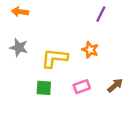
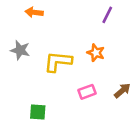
orange arrow: (20, 12) -> (34, 12), moved
green square: (44, 88) -> (38, 112), moved

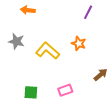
yellow L-shape: (58, 62) -> (48, 51), turned 35
pink rectangle: (87, 92) -> (65, 90), moved

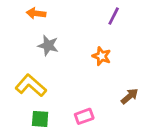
gray star: (16, 41) -> (48, 45), moved
yellow L-shape: (48, 51) -> (31, 86), moved

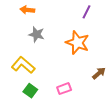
orange star: (102, 56) -> (77, 43), size x1.6
green square: (40, 119) -> (30, 91), turned 32

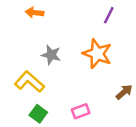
gray star: (36, 34) -> (51, 55), moved

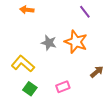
purple line: (109, 15) -> (85, 12), turned -64
gray star: (51, 55) -> (49, 43), moved

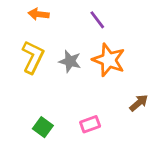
purple line: (85, 12) -> (97, 20), moved
yellow L-shape: (23, 64) -> (33, 57), moved, turned 75

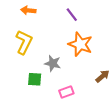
gray star: (70, 61) -> (53, 63), moved
green square: (43, 127) -> (35, 79), moved, turned -32

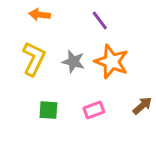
gray star: (53, 63) -> (73, 62), moved
pink rectangle: (66, 92) -> (94, 110), moved

